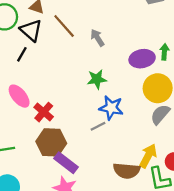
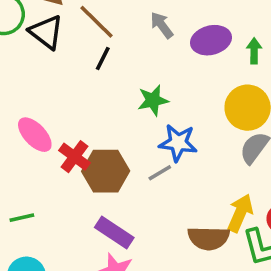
gray arrow: (97, 38) -> (162, 25), moved
black line: (22, 54) -> (103, 58), moved
purple ellipse: (142, 59) -> (211, 40), moved
brown hexagon: (51, 142) -> (106, 171), moved

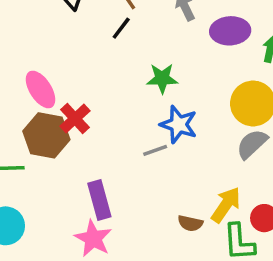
brown hexagon: (106, 171) -> (46, 135), moved
purple rectangle: (114, 233) -> (99, 200), turned 30
brown semicircle: (209, 238) -> (190, 223), size x0.6

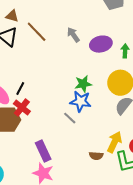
black line: (121, 28) -> (20, 89), moved
green star: (162, 78) -> (83, 84), moved
gray line: (155, 150) -> (70, 118), turned 72

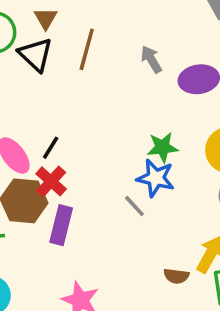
brown triangle: (12, 16) -> (46, 18), turned 40
brown line: (37, 32) -> (87, 49), turned 55
purple rectangle: (43, 151) -> (61, 225), moved, turned 35

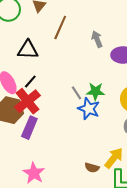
black triangle: (36, 55) -> (28, 50), moved, turned -50
red cross: (51, 181) -> (28, 101), size x1.4
gray line: (134, 206) -> (76, 93), moved

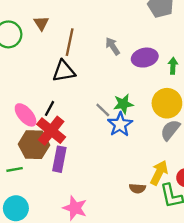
black triangle: (28, 50) -> (64, 71), moved
blue star: (89, 109) -> (120, 124), turned 30

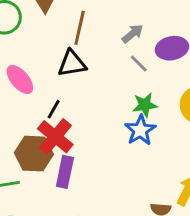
gray arrow: (113, 46) -> (133, 34), turned 84
gray line: (103, 110) -> (139, 63), moved
pink ellipse: (26, 115) -> (20, 79), moved

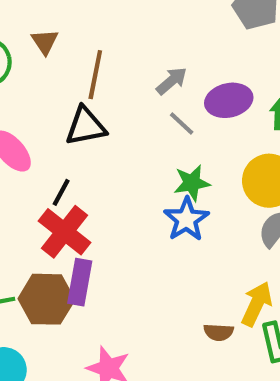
brown hexagon: (34, 154) -> (46, 299), moved

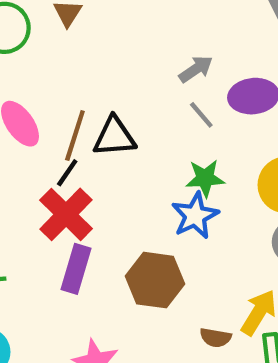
brown line: (95, 75) -> (75, 135), moved
black triangle: (86, 126) -> (114, 137), moved
brown hexagon: (46, 299) -> (155, 280), moved

